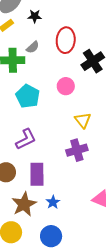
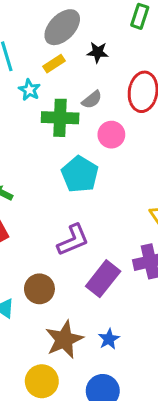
pink circle: (66, 86) -> (111, 135), moved
purple rectangle: (37, 174) -> (103, 279), moved, turned 35

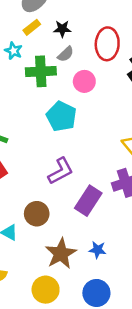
black star: (98, 52) -> (62, 29), moved
blue star: (109, 339) -> (98, 250), turned -30

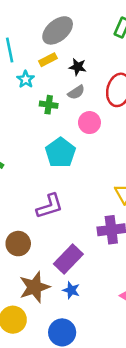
green cross: (41, 71) -> (49, 105), size x0.6
purple rectangle: (88, 201) -> (68, 259), moved

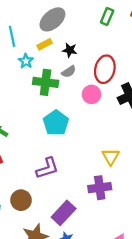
green cross: (49, 105) -> (46, 82), size x1.6
pink circle: (89, 123) -> (91, 94), moved

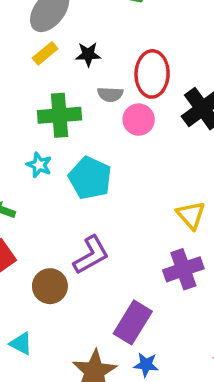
cyan star: (26, 61) -> (39, 165), moved
gray semicircle: (69, 72) -> (110, 94), moved, turned 48
brown circle: (21, 200) -> (50, 286), moved

